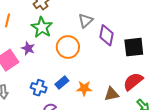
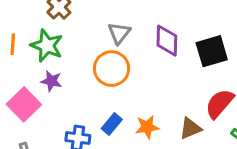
gray triangle: (86, 21) -> (119, 33), moved
green star: (42, 27) -> (47, 46), moved

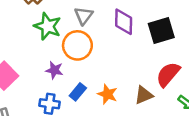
green star: (47, 46) -> (48, 26), moved
purple star: (51, 81) -> (54, 70), moved
orange star: (147, 127) -> (108, 94), turned 30

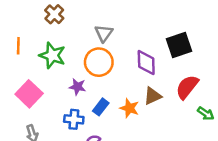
purple diamond: (124, 22) -> (146, 63), moved
green star: (48, 26) -> (52, 55), moved
brown triangle: (144, 95) -> (153, 96), moved

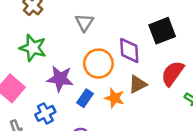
orange circle: (99, 62) -> (98, 64), moved
purple star: (77, 87) -> (60, 79), size x1.5
blue cross: (74, 119) -> (45, 113), moved, turned -30

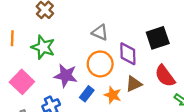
gray triangle: (84, 23) -> (100, 32), moved, turned -42
red semicircle: (173, 73) -> (165, 76), turned -75

